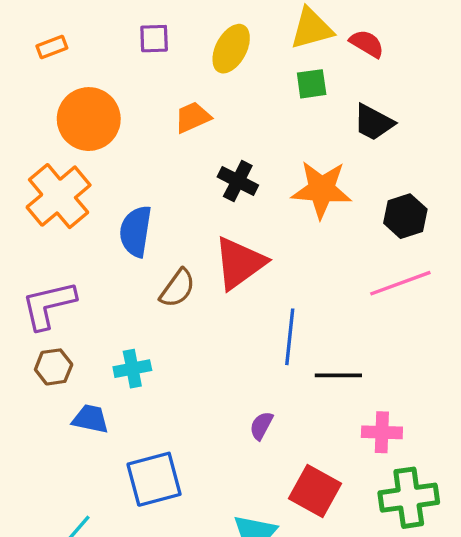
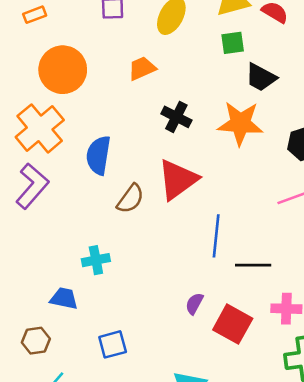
black trapezoid: (374, 122) -> (261, 77), moved
purple L-shape: (49, 305) -> (32, 186), moved, turned 144
brown hexagon: (54, 367) -> (36, 341), moved
blue square: (154, 479) -> (113, 344), size x0.7
red square: (315, 491) -> (233, 324), moved

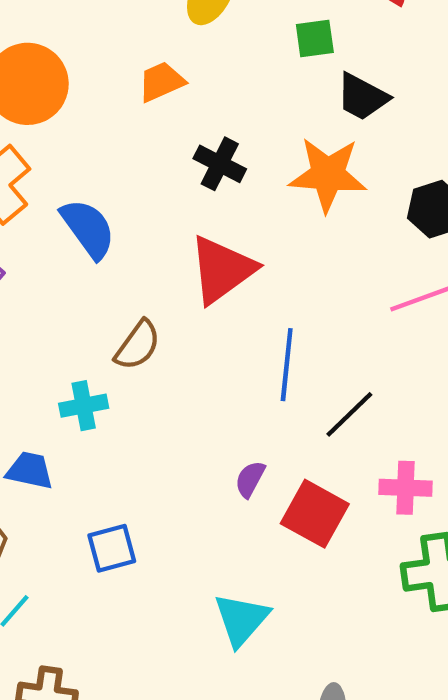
blue semicircle: (98, 155) -> (88, 229), turned 135
brown semicircle: (130, 199) -> (138, 345), moved
black line: (253, 265) -> (349, 414), turned -44

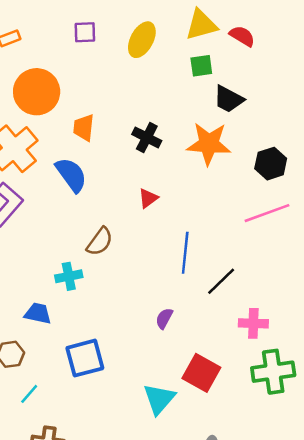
orange trapezoid: (161, 82) -> (84, 128), moved, turned -60
red triangle: (222, 270) -> (148, 198), size x0.5
red square: (315, 514) -> (201, 373), moved
blue square: (112, 548) -> (85, 358), size x1.4

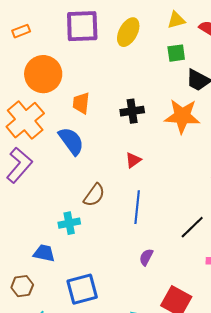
yellow triangle: (201, 25) -> (176, 20), size x0.7
purple square: (85, 32) -> (82, 26), size x1.8
black cross: (147, 138) -> (132, 111), turned -35
blue line: (185, 253) -> (137, 207), moved

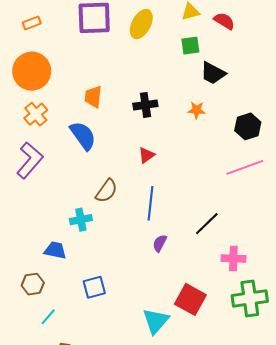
orange circle: (43, 74) -> (32, 71), moved
orange star: (182, 116) -> (197, 110), size x0.5
orange cross: (25, 120) -> (36, 114), size x0.6
purple semicircle: (146, 257) -> (160, 243), moved
blue square: (82, 289) -> (94, 287), size x0.7

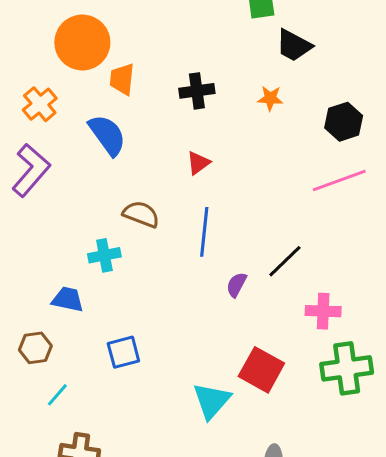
orange circle: (32, 71) -> (82, 42), moved
brown semicircle: (106, 191) -> (141, 214), turned -105
purple semicircle: (160, 243) -> (237, 285), moved

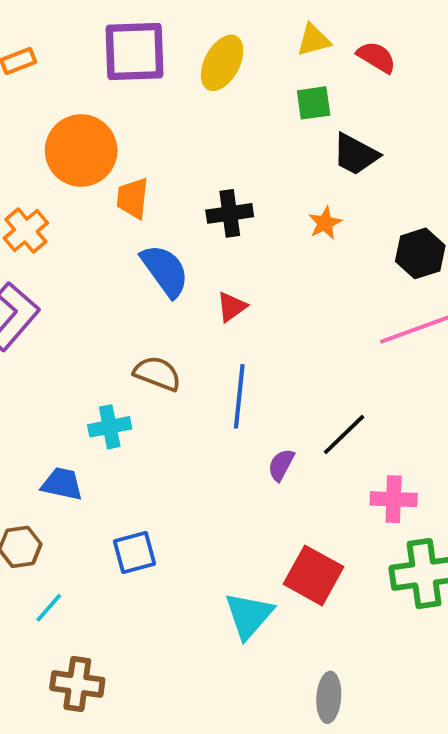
orange star: (270, 98) -> (325, 223), turned -30
blue semicircle: (107, 135) -> (165, 271), moved

